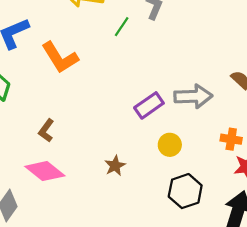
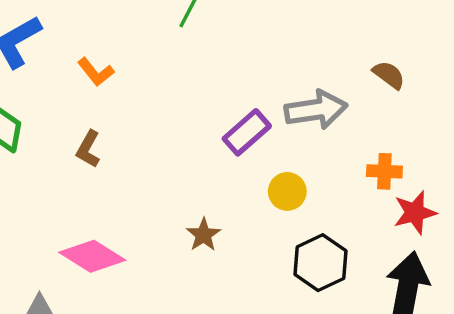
orange L-shape: (60, 58) -> (96, 72), size x0.6
brown L-shape: (46, 130) -> (88, 149), moved

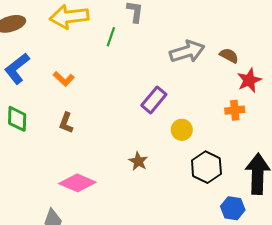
gray arrow: (316, 110) -> (187, 52), moved
red star: (415, 213) -> (249, 80), moved

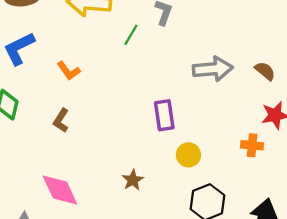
brown semicircle: (229, 55) -> (265, 71), moved
purple rectangle: (154, 100) -> (164, 115), turned -60
pink diamond: (77, 183) -> (60, 190), turned 30

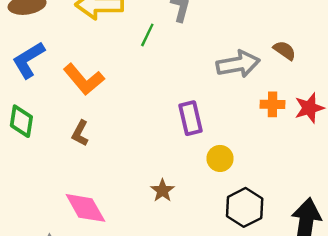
orange L-shape: (69, 71) -> (84, 79), size x1.6
brown semicircle: (265, 71) -> (285, 50), moved
orange cross: (252, 145) -> (273, 104), moved

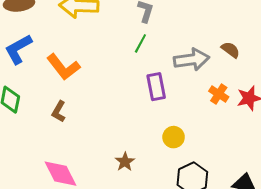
green line: (147, 35) -> (140, 43), moved
orange cross: (273, 104) -> (219, 94), turned 30
purple rectangle: (190, 118) -> (156, 87), moved

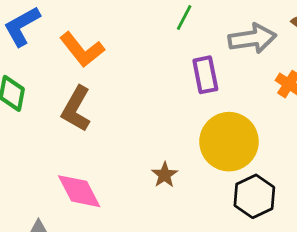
brown L-shape: (59, 112) -> (76, 109), size x1.6
yellow circle: (174, 137) -> (229, 142), size x2.0

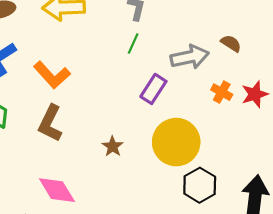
purple rectangle: (205, 75) -> (153, 89), turned 48
brown star: (165, 175) -> (113, 146), moved

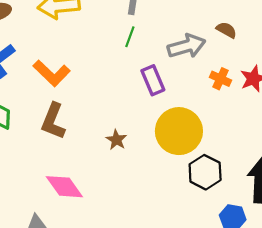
purple rectangle: (153, 89) -> (153, 80), turned -52

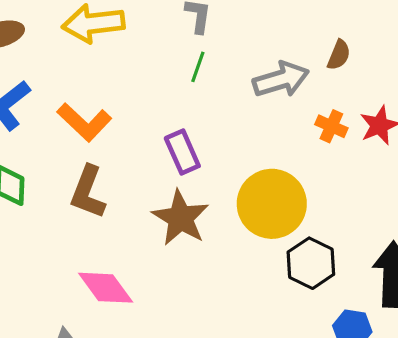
brown semicircle: (226, 30) -> (339, 55), turned 84
purple rectangle: (153, 80) -> (182, 152), moved
brown star: (116, 140) -> (181, 218), size x1.8

